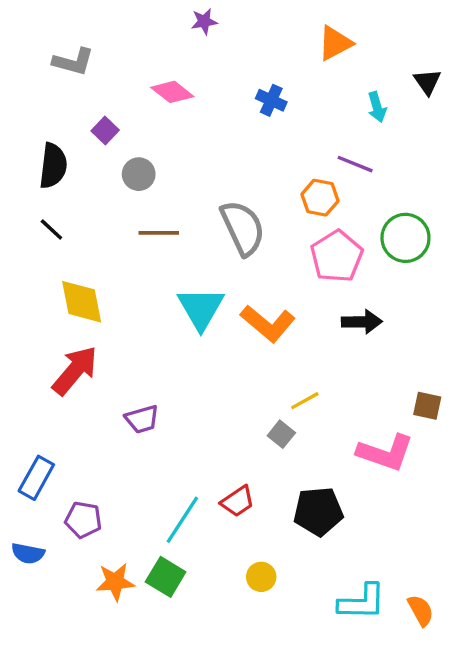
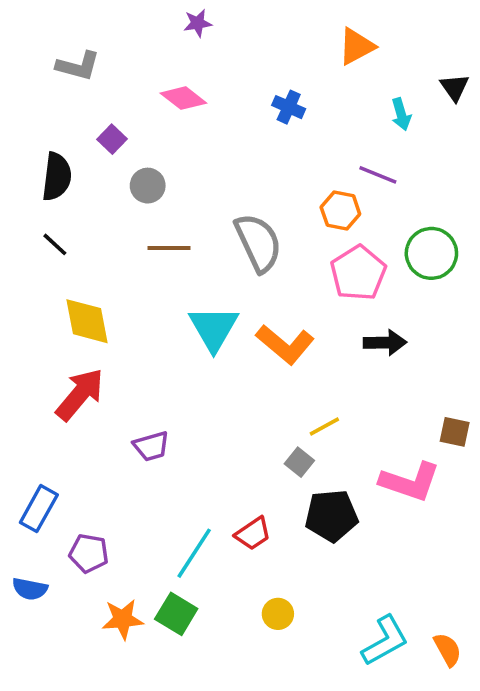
purple star: (204, 21) -> (198, 23), moved
black pentagon: (318, 511) -> (331, 516), moved
cyan L-shape: (362, 602) -> (385, 641), turned -30

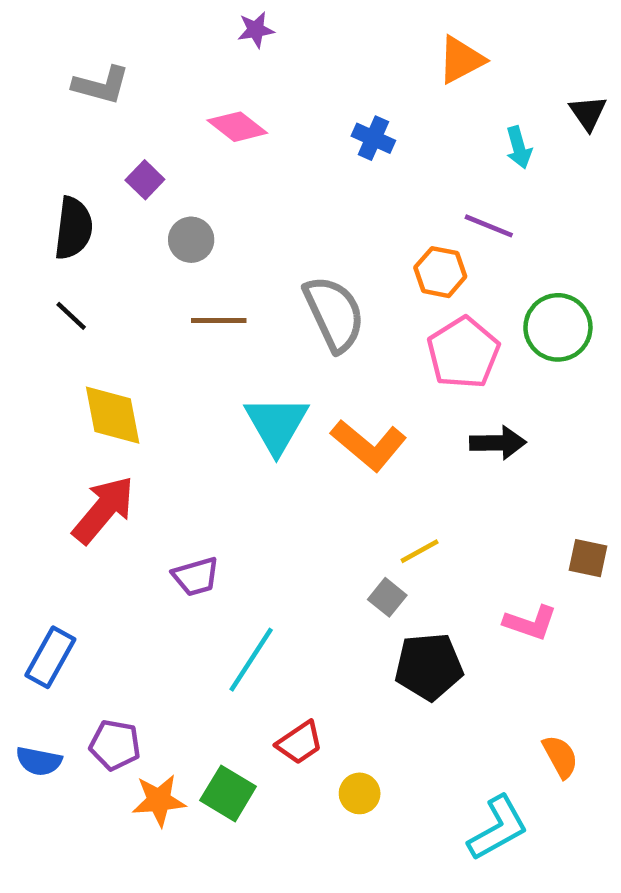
pink L-shape: (410, 482) -> (530, 623), size x0.7
red trapezoid: (253, 534) -> (300, 743), moved
purple pentagon: (89, 553) -> (115, 745), moved
cyan line: (194, 553) -> (251, 660), moved
orange semicircle: (447, 650) -> (560, 757), moved

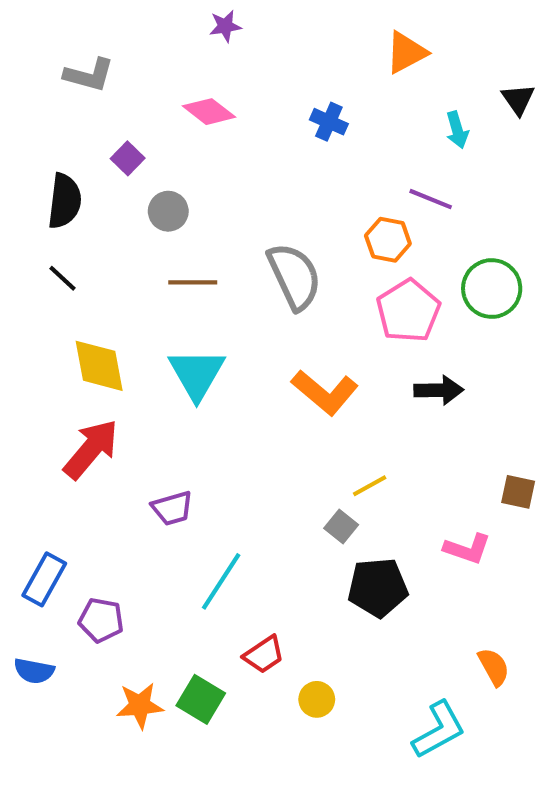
cyan triangle: (276, 424) -> (197, 374), moved
purple pentagon: (115, 745) -> (101, 620), moved

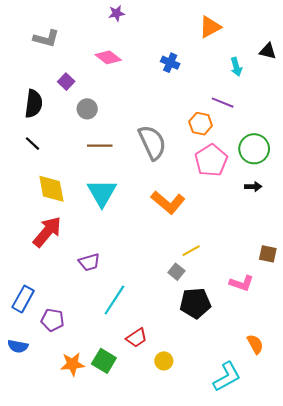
black triangle: (518, 99) -> (268, 51), turned -42
black arrow: (439, 390) -> (253, 187), moved, size x0.7

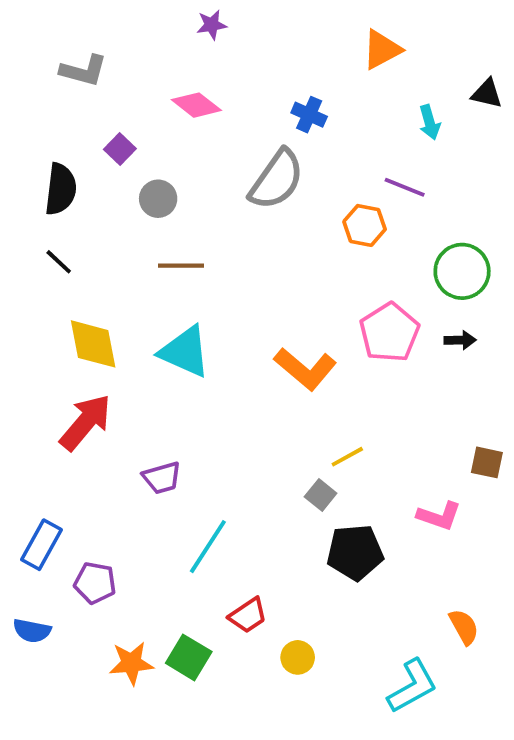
gray semicircle: (152, 142) -> (277, 180), moved, turned 60
pink pentagon: (211, 160) -> (389, 333), moved
cyan triangle: (102, 193) -> (185, 352), turned -36

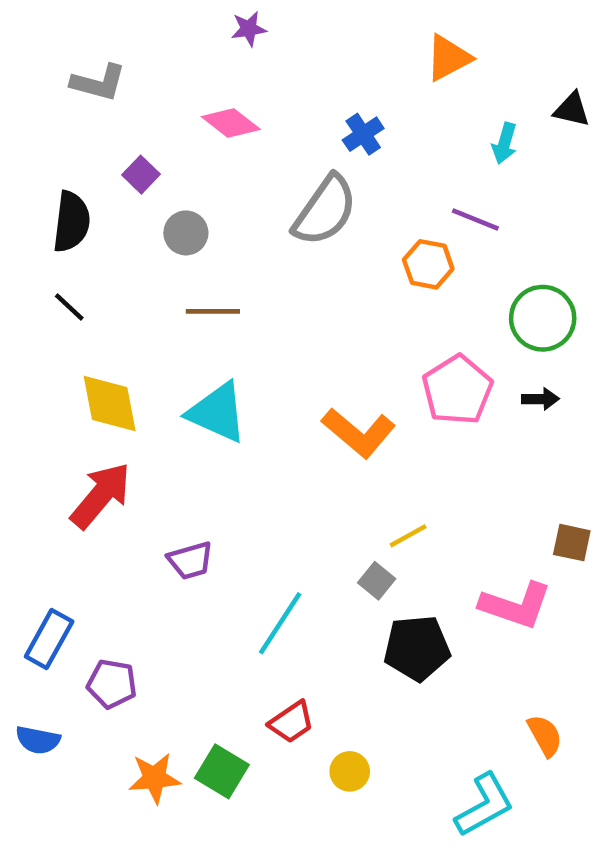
blue cross: (309, 115) -> (363, 134), turned 32
cyan arrow: (430, 122) -> (505, 143), turned 32
pink L-shape: (439, 516) -> (516, 605), size x1.4
cyan line: (208, 547) -> (280, 623), moved

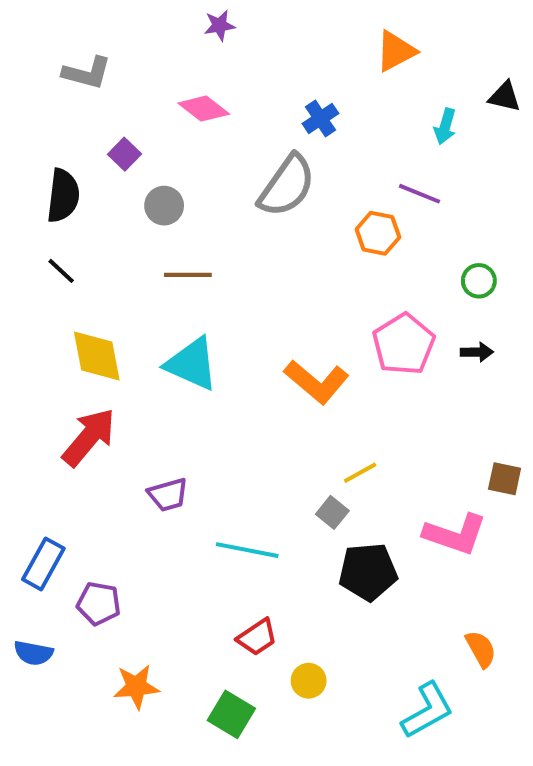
green circle: (543, 318) -> (479, 281), size x0.6
cyan line: (280, 623) -> (247, 550), turned 68
green square: (222, 771) -> (231, 714), moved

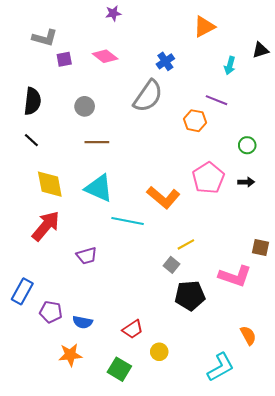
black triangle: (505, 97) -> (260, 50), turned -30
purple square: (124, 154) -> (64, 59), moved, turned 35
cyan line: (247, 550) -> (128, 221), moved
blue semicircle: (33, 653) -> (83, 322), moved

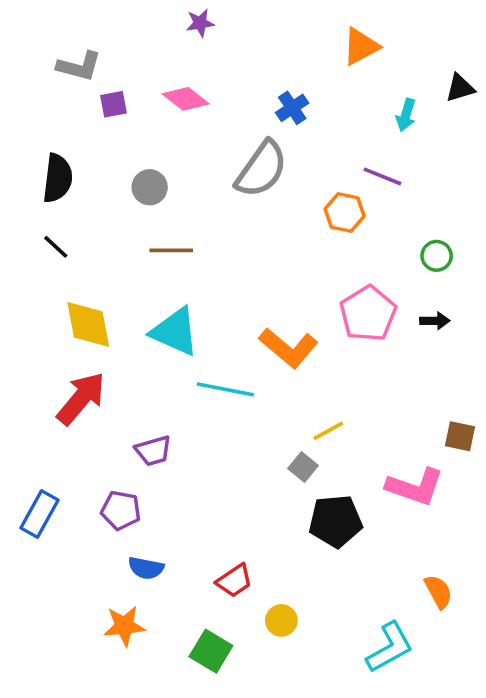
purple pentagon: (51, 312) -> (121, 510), moved

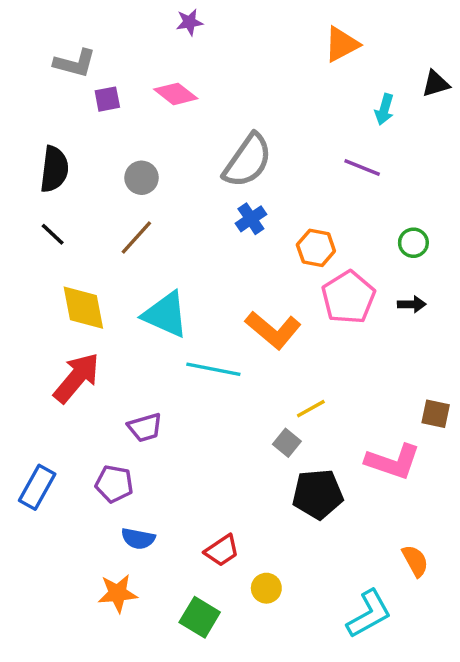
blue cross: (292, 108) -> (251, 219), moved
orange hexagon: (345, 213) -> (316, 248), moved
brown line: (171, 250) -> (136, 238), moved, turned -48

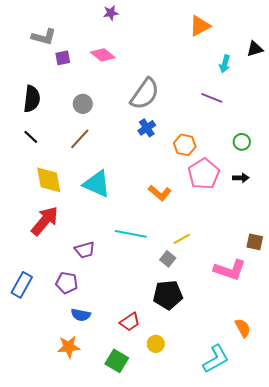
orange L-shape: (273, 330) -> (160, 193), size x0.7
cyan line: (213, 369) -> (131, 234), moved
black pentagon: (318, 494) -> (168, 295), moved

